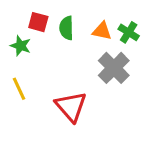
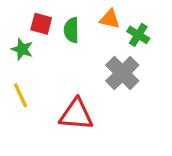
orange triangle: (102, 31) -> (110, 19), moved
red triangle: (71, 106) -> (76, 114), turned -44

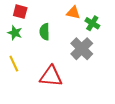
red square: (41, 24) -> (20, 12), moved
green semicircle: (71, 30) -> (45, 32), moved

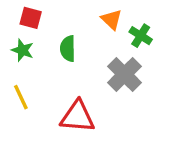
orange triangle: (73, 13) -> (112, 19), turned 32

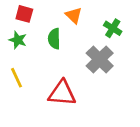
orange triangle: (112, 19) -> (74, 15), moved

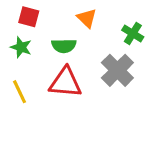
green semicircle: (54, 39) -> (64, 46), turned -90
red triangle: (62, 93) -> (65, 83), moved

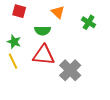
green star: (21, 47) -> (14, 42), moved
gray cross: (117, 70) -> (70, 70), moved

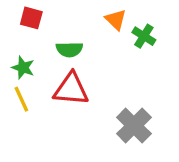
orange triangle: (58, 12) -> (116, 20), moved
gray cross: (70, 70) -> (134, 126), moved

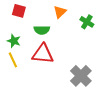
orange triangle: (116, 20) -> (60, 12), moved, turned 32

